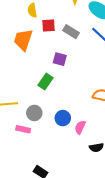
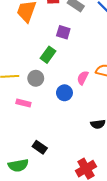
gray circle: (34, 113) -> (36, 78), moved
pink semicircle: (80, 127) -> (83, 78), moved

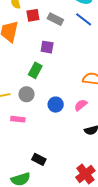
pink semicircle: (83, 78) -> (81, 105), moved, turned 32

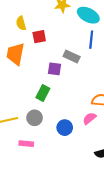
gray rectangle: (55, 19) -> (72, 56), moved
blue line: (84, 19) -> (91, 40), turned 60
pink semicircle: (81, 105) -> (89, 118), moved

